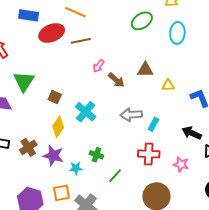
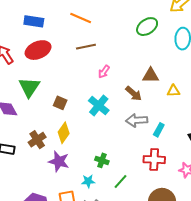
red ellipse: (52, 33) -> (38, 50), moved
brown arrow: (116, 80) -> (134, 93), moved
cyan cross: (86, 112) -> (99, 106), moved
brown cross: (28, 147) -> (37, 140), moved
cyan star: (76, 168) -> (88, 181), moved

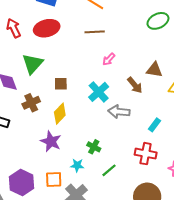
brown square: (60, 103) -> (61, 84), turned -32
gray arrow: (137, 120) -> (119, 112), moved
brown cross: (37, 140) -> (31, 103), moved

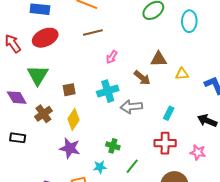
cyan cross: (99, 92) -> (108, 91), turned 35

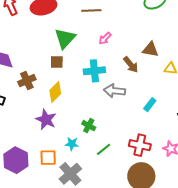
green triangle: (38, 75) -> (65, 38), moved
red cross: (165, 143) -> (140, 145), moved

